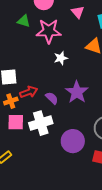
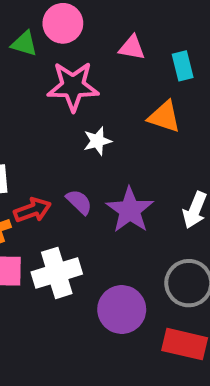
pink triangle: (78, 12) -> (132, 48), turned -40
green triangle: (24, 21) -> (24, 44), moved
purple semicircle: (52, 98) -> (79, 202), moved

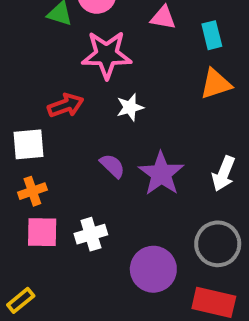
orange triangle: (164, 117) -> (216, 84), moved, turned -36
red arrow: (32, 210) -> (66, 105), moved
white cross: (57, 273) -> (91, 234), size x0.7

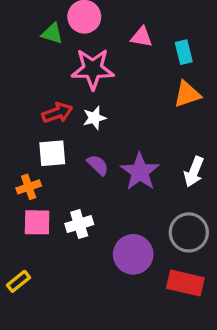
white star: (130, 107) -> (94, 118), moved
white square: (29, 144) -> (52, 153), moved

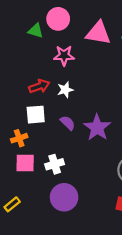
pink triangle: (142, 37) -> (98, 33), size x1.6
pink star: (93, 69) -> (64, 56), size x0.7
purple circle: (133, 254) -> (64, 197), moved

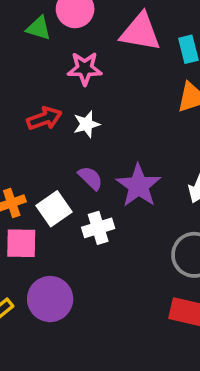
white square: (36, 115) -> (54, 209), moved, turned -30
white cross: (55, 164) -> (98, 228), moved
purple circle: (64, 197) -> (50, 299), moved

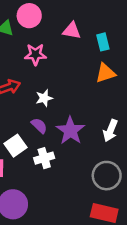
pink triangle: (140, 32) -> (72, 31), size x0.7
white star: (87, 124) -> (44, 98), moved

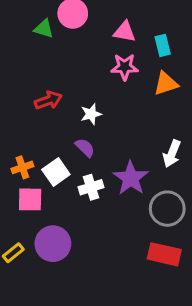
pink star: (35, 54) -> (125, 67), moved
purple star: (70, 131) -> (131, 178), moved

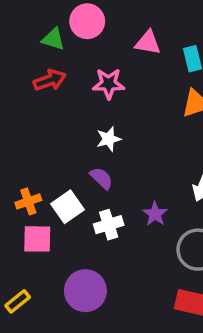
pink star: (125, 67) -> (109, 84), moved
red arrow: (48, 100) -> (50, 80), moved
purple star: (131, 178) -> (155, 214), size x0.6
purple circle: (53, 244) -> (85, 291), moved

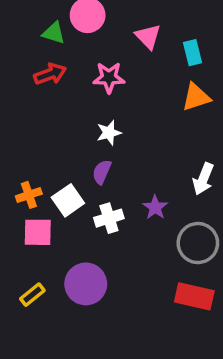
pink triangle: (148, 43) -> (148, 37), turned 36
purple semicircle: (101, 178) -> (102, 172), turned -110
yellow rectangle: (18, 301) -> (32, 295), moved

